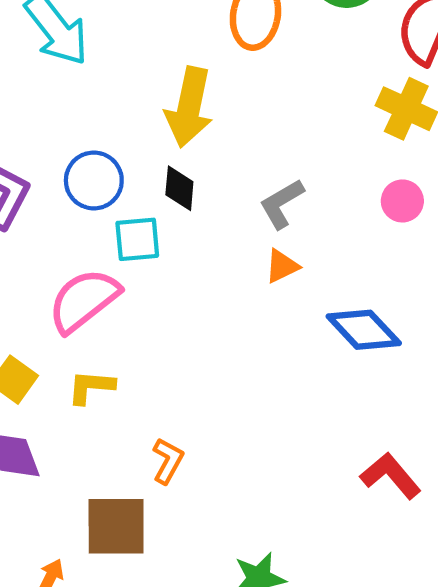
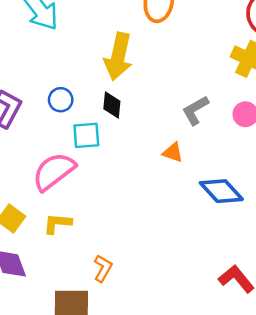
blue circle: (94, 180) -> (61, 100), size x0.7
gray L-shape: (282, 204) -> (195, 110), moved
orange triangle: (282, 266) -> (173, 152), turned 45

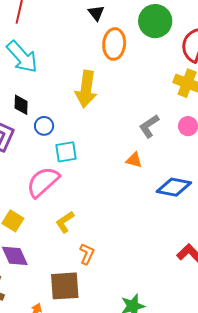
black diamond: (112, 105) -> (21, 105), moved
blue diamond: (221, 191) -> (174, 187), turned -32
yellow L-shape: (57, 223) -> (65, 222), moved, turned -35

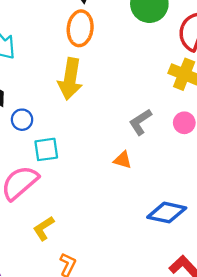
orange ellipse: (114, 44) -> (80, 28), moved
blue diamond: (174, 187) -> (167, 213), moved

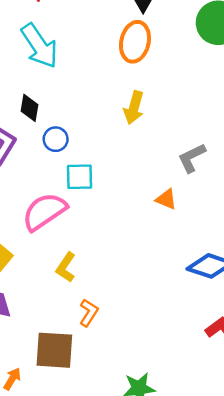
yellow arrow: (70, 79) -> (134, 108), moved, size x0.7
yellow L-shape: (44, 228) -> (66, 267), turned -30

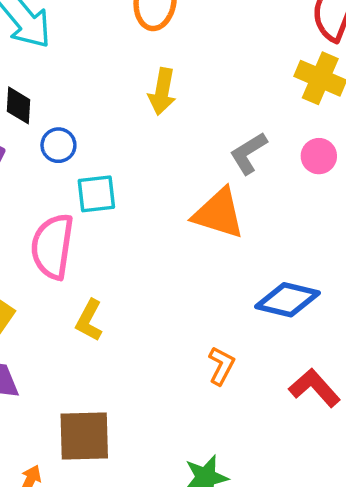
orange triangle: (166, 199) -> (219, 213), size x1.8
pink semicircle: (44, 212) -> (52, 246), turned -42
orange L-shape: (89, 313) -> (221, 366), moved

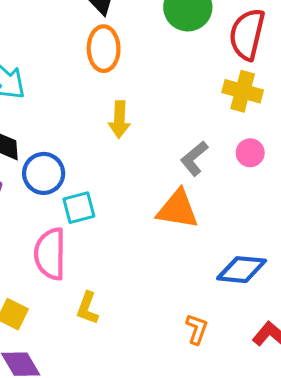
blue circle: (58, 145) -> (44, 173), size x1.5

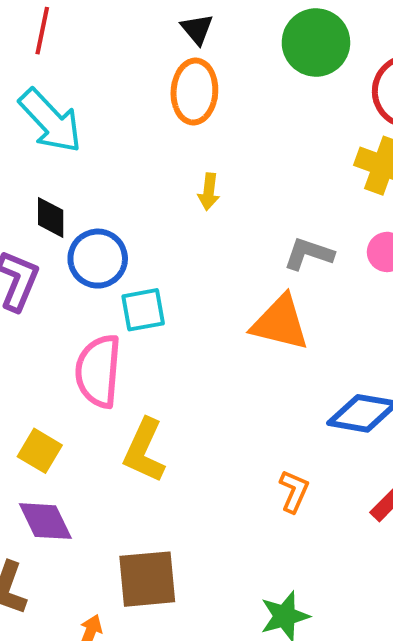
yellow arrow: (119, 119) -> (209, 192), size x0.7
gray L-shape: (194, 158) -> (309, 254), turned 54
yellow L-shape: (87, 308) -> (144, 450), size x1.4

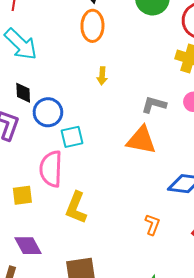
yellow square: (40, 451) -> (22, 195), moved, turned -35

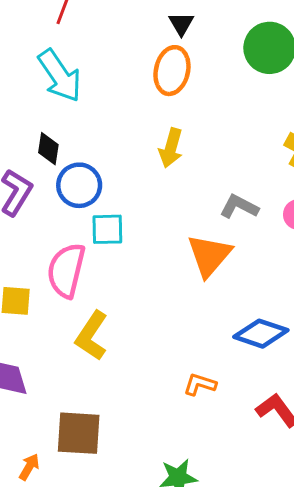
yellow arrow: (102, 76) -> (171, 148), size x1.4
orange triangle: (141, 140) -> (209, 255), turned 48
orange L-shape: (152, 225) -> (200, 384), turned -105

